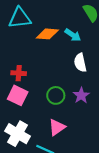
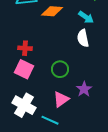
cyan arrow: (73, 35) -> (86, 17), moved
purple star: (81, 95) -> (84, 89), moved

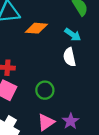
purple star: (84, 89) -> (71, 121), moved

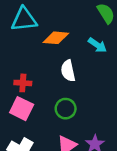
white semicircle: (69, 57) -> (68, 71), moved

